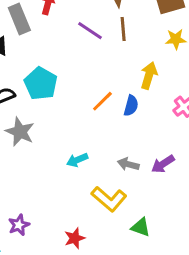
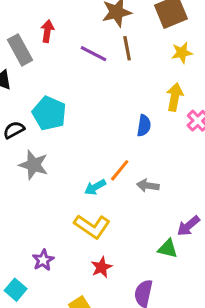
yellow arrow: (149, 75) -> (175, 97), moved
orange line: (102, 101) -> (120, 170), moved
purple arrow: (163, 164) -> (188, 226), moved
yellow L-shape: (109, 199) -> (92, 226), moved

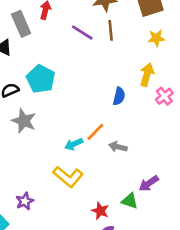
red star: (101, 267) -> (100, 211), moved, turned -30

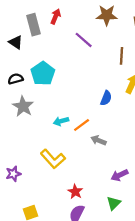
brown line: (111, 30) -> (121, 56), moved
cyan arrow: (74, 144) -> (61, 121), moved
green triangle: (130, 201) -> (114, 203), moved, turned 48

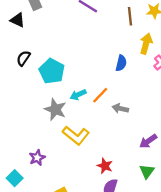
cyan pentagon: (43, 73) -> (52, 71), moved
black semicircle: (16, 79) -> (23, 58), turned -32
gray star: (23, 106) -> (55, 109), moved

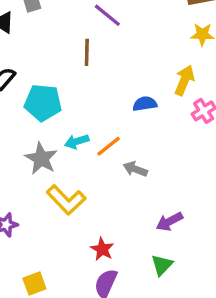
brown line: (130, 16) -> (87, 52), moved
blue semicircle: (121, 63) -> (145, 104), turned -119
cyan pentagon: (52, 71) -> (43, 103), turned -30

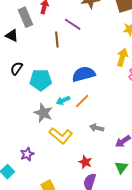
brown line: (87, 52) -> (57, 40), moved
blue semicircle: (145, 104) -> (84, 74), moved, size x1.6
gray arrow: (135, 169) -> (97, 128), moved

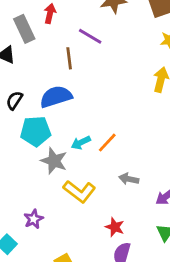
blue semicircle: (84, 74) -> (56, 97), moved
cyan pentagon: (41, 80) -> (36, 131), moved

